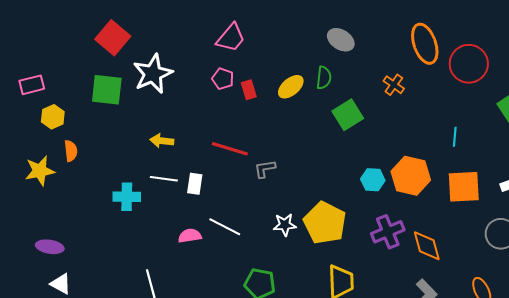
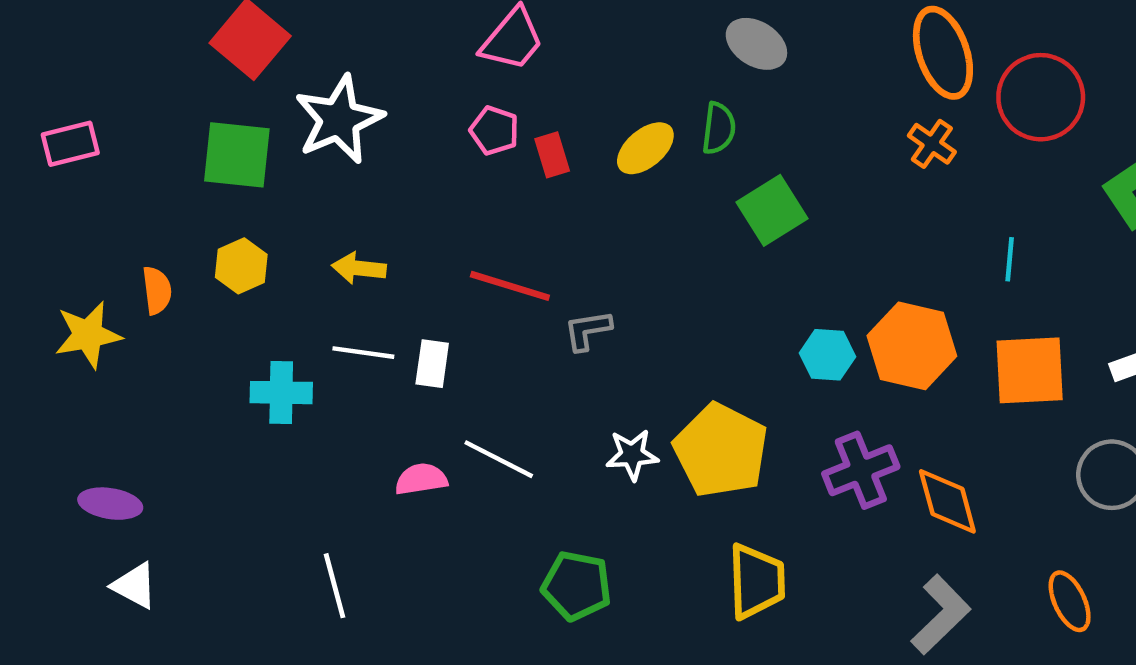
orange cross: (394, 85) -> (932, 144), moved
yellow hexagon: (53, 117) -> (241, 266), moved

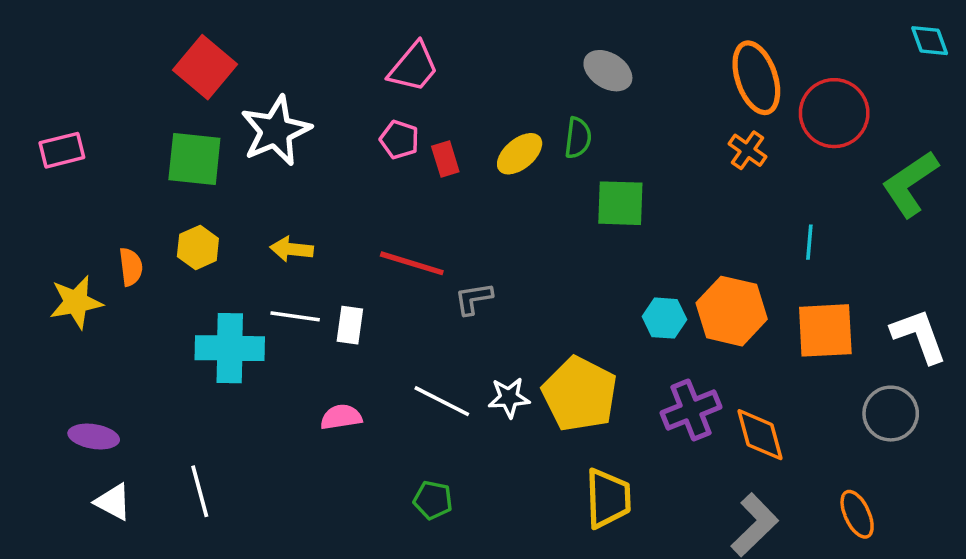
green square: (772, 210) -> (620, 203), turned 34
cyan cross: (281, 393) -> (230, 348), size x1.4
white line: (499, 459) -> (442, 401), moved
white line: (335, 586) -> (200, 491), moved
green pentagon: (577, 586) -> (433, 500), moved, size x0.7

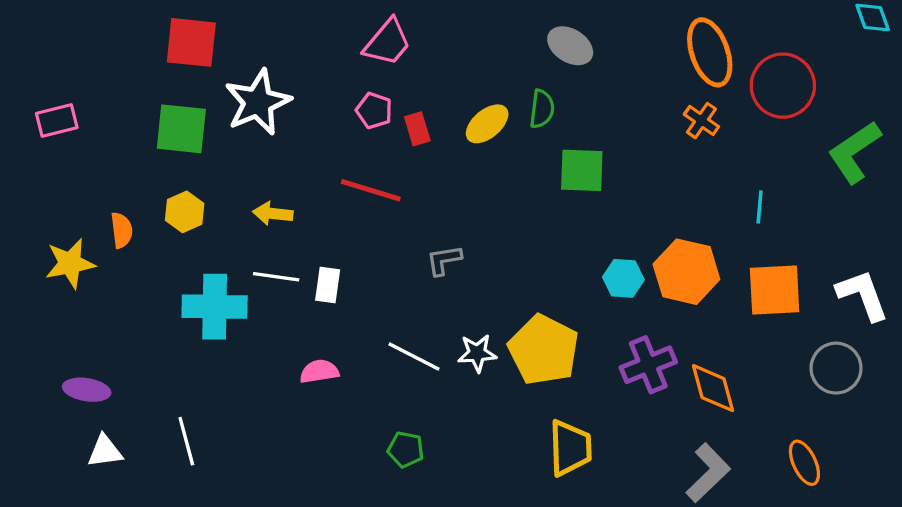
red square: (205, 67) -> (191, 42), turned -34
red line: (412, 263) -> (371, 190), moved
white triangle: (113, 502) -> (105, 451), turned -36

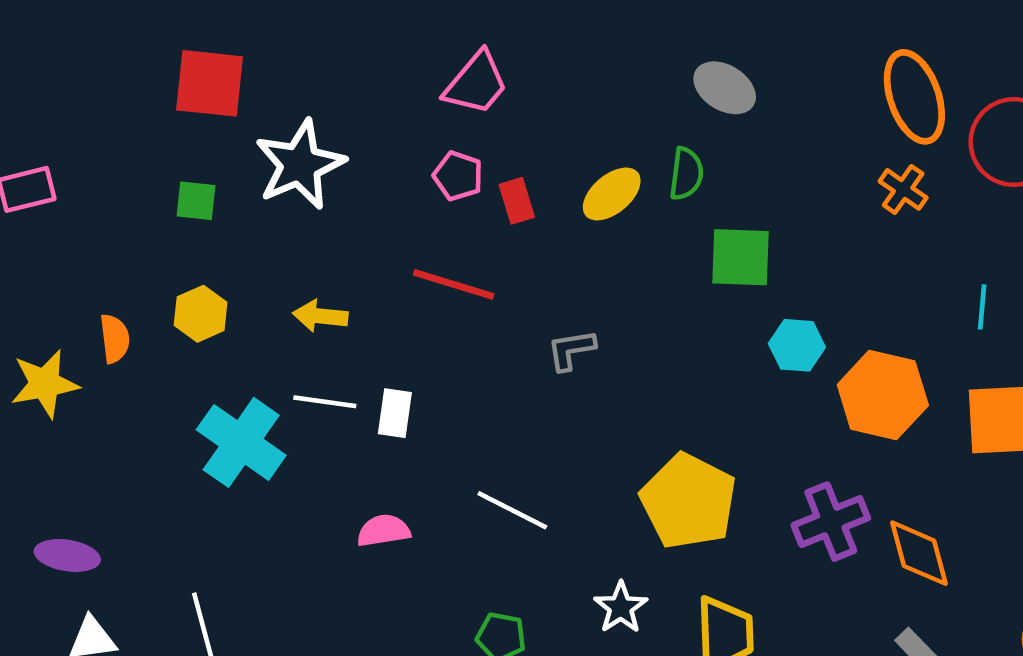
green square: (181, 129) -> (196, 201), size x0.6
gray L-shape: (444, 260) -> (571, 350), moved
cyan hexagon: (623, 278) -> (797, 345), moved
cyan cross: (215, 307) -> (241, 442), turned 34
white star: (477, 353) -> (621, 607), moved, turned -30

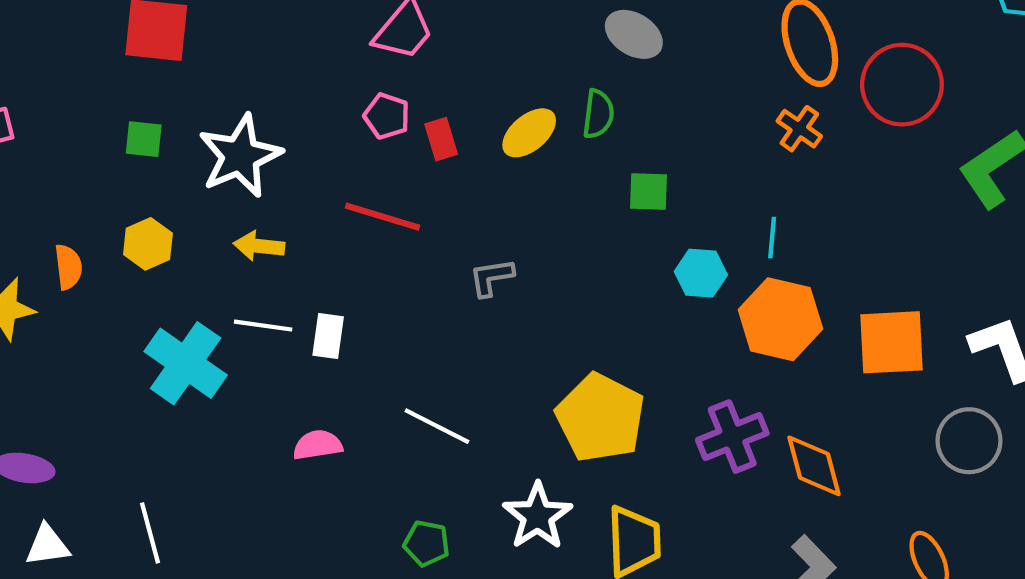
white star: (300, 165) -> (240, 156), moved
green square: (740, 257) -> (649, 191), size x0.7
cyan line: (982, 307) -> (772, 238), moved
white star: (621, 607) -> (538, 516), size x1.4

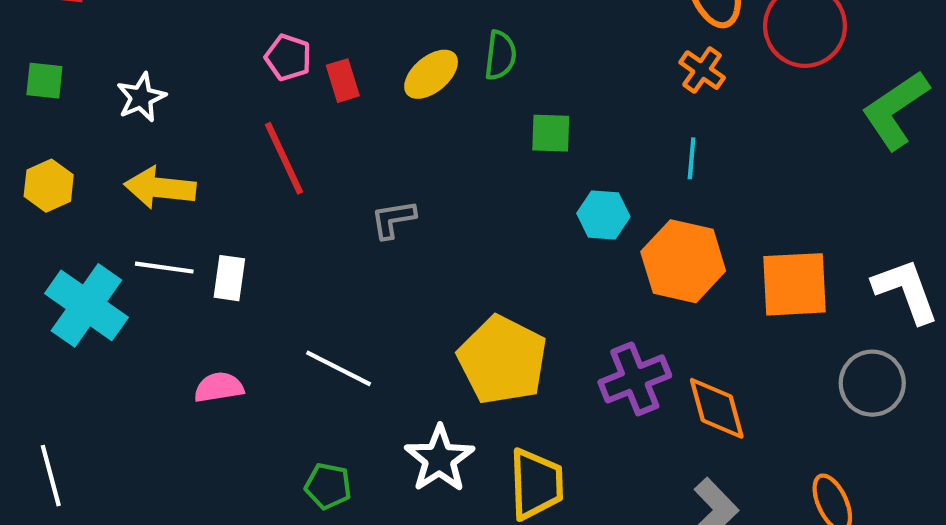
white star: (240, 156) -> (141, 97), size x0.6
red line: (383, 217) -> (284, 158), turned 48
cyan line: (772, 238) -> (692, 158), moved
yellow arrow: (259, 246) -> (160, 188), size x1.4

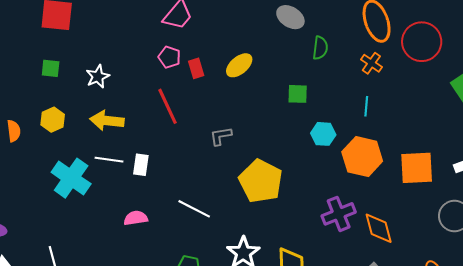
green semicircle: (500, 55) -> (320, 48), moved
yellow pentagon: (502, 360) -> (261, 181), moved

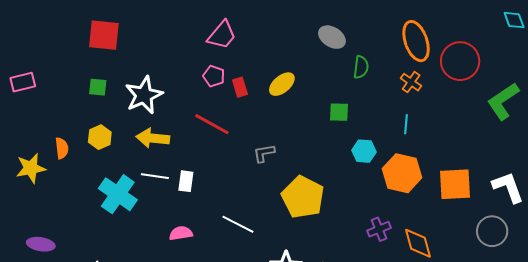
white star: (98, 77) -> (144, 95), size x1.6
red line: (167, 106) -> (212, 124), turned -36
purple cross: (339, 214) -> (379, 229), size x0.7

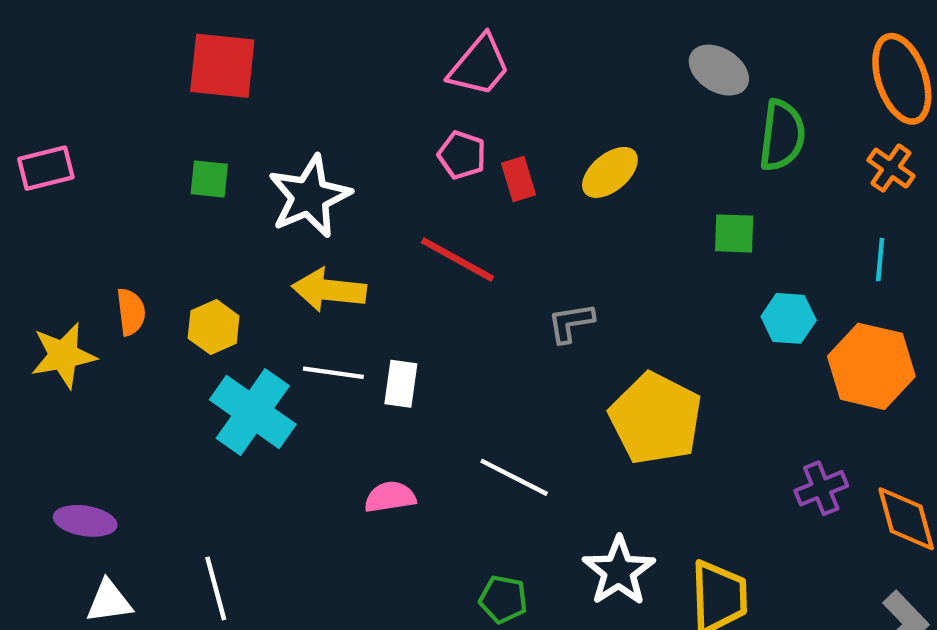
green semicircle: (361, 67) -> (782, 135), size x1.4
yellow hexagon: (100, 137) -> (214, 327), moved

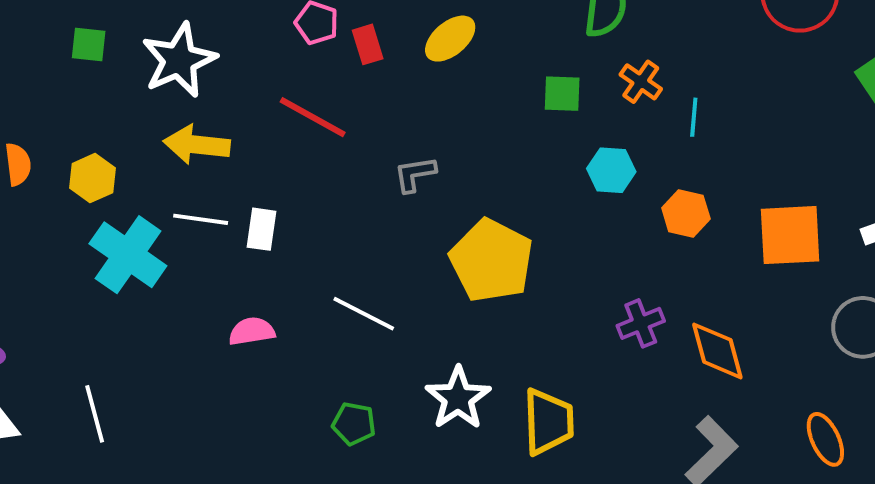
orange cross: (891, 168) -> (641, 82), moved
orange hexagon: (871, 366) -> (686, 213), size x0.6

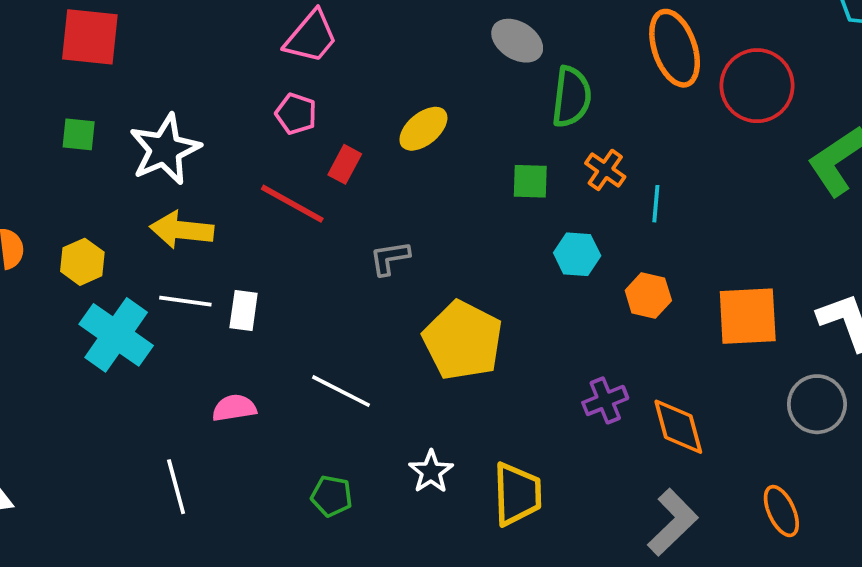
red rectangle: (368, 44) -> (345, 164), moved, turned 45
white star: (458, 398) -> (431, 472), size x0.7
white line: (95, 414) -> (176, 487), moved

